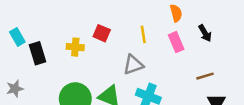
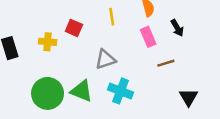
yellow line: (143, 34) -> (112, 17), moved
brown line: (205, 76) -> (166, 63), moved

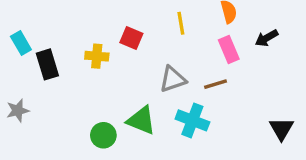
black arrow: (177, 28) -> (267, 38), turned 90
brown line: (166, 63) -> (215, 84), moved
green circle: (48, 93) -> (103, 135), moved, size x0.6

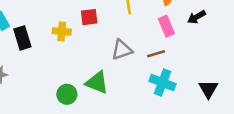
red square: (131, 38) -> (89, 17), turned -30
cyan cross: (192, 120) -> (162, 82), moved

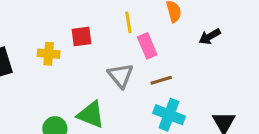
pink rectangle: (166, 26) -> (147, 46), moved
gray triangle: (122, 50) -> (121, 76), turned -50

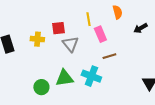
gray triangle: (121, 76) -> (70, 44), moved
green triangle: (91, 115) -> (64, 78), turned -30
cyan cross: (169, 115) -> (91, 76), moved

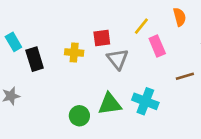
yellow line: (88, 19) -> (141, 26), turned 48
brown line: (109, 56) -> (185, 76), moved

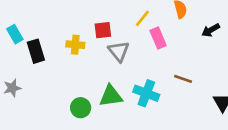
brown line: (185, 76) -> (183, 79), moved, turned 36

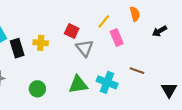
red square: (103, 30) -> (72, 31), turned 32
yellow cross: (75, 45) -> (41, 43), moved
green circle: (81, 108) -> (37, 89), moved

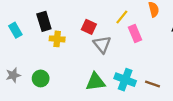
black rectangle: (17, 48) -> (44, 21), moved
brown line: (137, 71) -> (153, 84), moved
green circle: (37, 89) -> (41, 78), moved

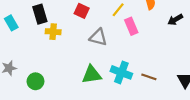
red square: (89, 27) -> (82, 11), moved
gray triangle: (102, 44) -> (98, 37), turned -36
green circle: (41, 78) -> (35, 81), moved

